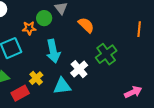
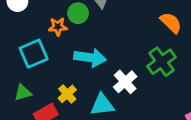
orange semicircle: (86, 25) -> (171, 23), moved
cyan arrow: (53, 51) -> (90, 58), turned -70

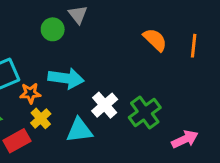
orange star: (58, 27) -> (30, 93), moved
green cross: (161, 62) -> (145, 113), moved

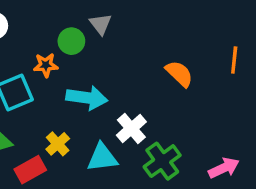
orange semicircle: (155, 40) -> (179, 74), moved
orange star: (30, 93) -> (46, 65), moved
green cross: (145, 113) -> (162, 161), moved

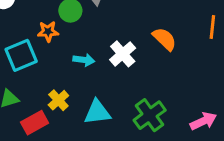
cyan arrow: (87, 98) -> (84, 60), size x0.6
white cross: (131, 128) -> (123, 54), moved

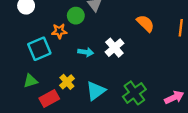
orange semicircle: (165, 39) -> (145, 23), moved
cyan triangle: (97, 112) -> (96, 91), turned -30

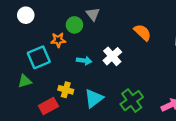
green triangle: (31, 81) -> (25, 81), moved
yellow cross: (67, 82) -> (66, 90), turned -32

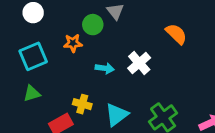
cyan square: (39, 57) -> (33, 56), moved

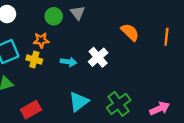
green circle: (93, 25) -> (54, 16), moved
yellow cross: (82, 104) -> (34, 60), moved

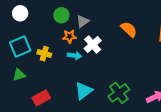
gray triangle: (78, 13) -> (83, 21), moved, turned 32
orange star: (41, 40) -> (69, 36), moved
white cross: (98, 57) -> (93, 44), moved

